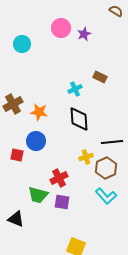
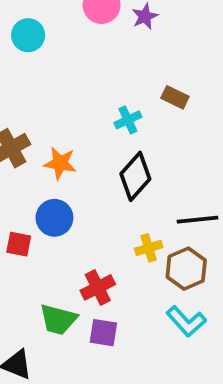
black diamond: (79, 119) -> (135, 176), turned 45

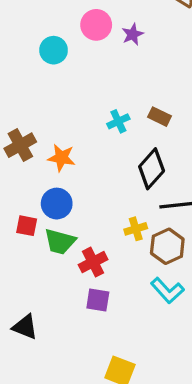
cyan circle: (28, 35) -> (54, 50), moved
brown rectangle: (175, 97) -> (159, 117), moved
black diamond: (135, 176) -> (152, 169), moved
green trapezoid: (58, 319) -> (60, 241), moved

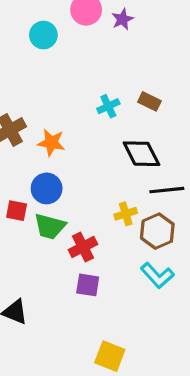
black diamond: (152, 169) -> (141, 154), turned -69

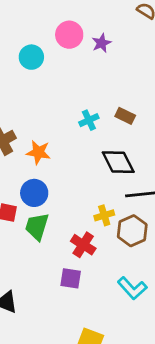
green trapezoid: (50, 226) -> (37, 227), turned 92
red cross: (83, 247) -> (83, 245), moved, turned -30
cyan L-shape: (157, 275) -> (132, 288), moved

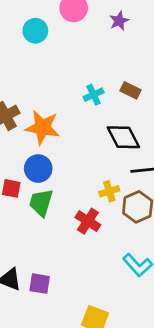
purple star: (101, 43) -> (119, 21), moved
orange star: (38, 152) -> (42, 127), size x1.4
purple square: (71, 278) -> (40, 284), moved

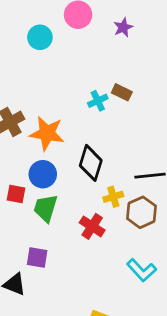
brown rectangle: (131, 90) -> (122, 92), moved
black diamond: (123, 137) -> (91, 163), moved, turned 44
purple square: (40, 284) -> (37, 257), moved

